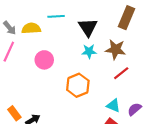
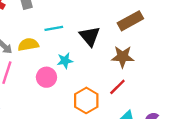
brown rectangle: (126, 18) -> (130, 21), turned 45
cyan star: (89, 51) -> (65, 61), moved
red line: (121, 73) -> (117, 87), moved

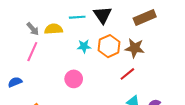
black triangle: (90, 36) -> (102, 15), moved
pink circle: (46, 77) -> (74, 79), moved
orange hexagon: (86, 100) -> (109, 46), moved

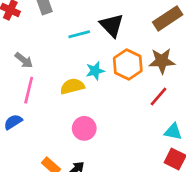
yellow semicircle: (54, 29) -> (72, 86), moved
pink circle: (74, 79) -> (84, 128), moved
blue semicircle: (15, 82) -> (13, 122), moved

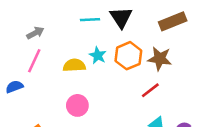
gray arrow: (24, 60) -> (35, 33), turned -78
cyan star: (95, 71) -> (98, 55), turned 30

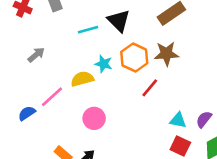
pink line: (34, 61) -> (52, 97), moved, turned 35
red line: (150, 90) -> (150, 88), moved

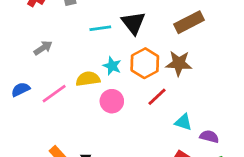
blue semicircle: (27, 113) -> (21, 89), moved
pink circle: (94, 118) -> (112, 101), moved
purple semicircle: (204, 119) -> (209, 136), turned 60
cyan triangle: (178, 120) -> (183, 122), moved

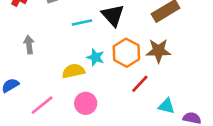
gray arrow: (43, 48) -> (29, 45), turned -60
pink line: (54, 94) -> (42, 105), moved
pink circle: (112, 101) -> (86, 103), moved

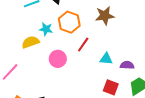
brown star: (158, 51) -> (105, 16), moved
pink circle: (86, 103) -> (58, 59), moved

